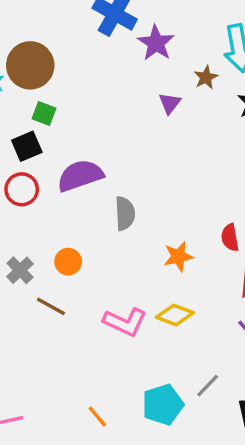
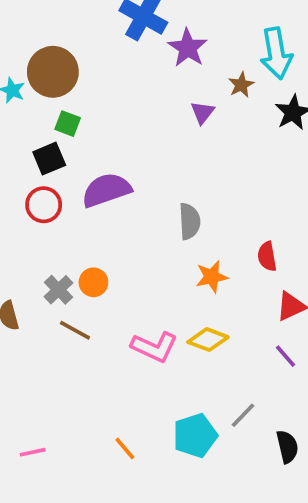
gray semicircle: (125, 213) -> (189, 221), moved
gray cross: (20, 270) -> (58, 290), moved

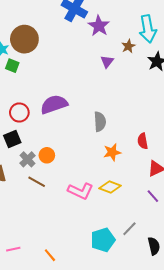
green square: (68, 124) -> (12, 66), moved
black square: (49, 159) -> (12, 139), moved
orange line: (125, 448) -> (50, 255), moved

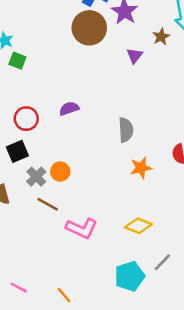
brown circle: (24, 39) -> (89, 28), moved
purple semicircle: (54, 104) -> (69, 109), size x0.6
yellow diamond: (110, 187) -> (138, 226), moved
pink L-shape: (81, 191) -> (82, 228), moved
pink line: (13, 249) -> (19, 288), turned 40

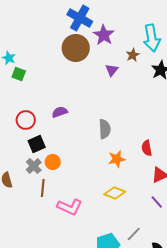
black square: (17, 151) -> (37, 144), moved
brown line: (48, 204) -> (43, 188), turned 66
yellow diamond: (138, 226) -> (115, 193), moved

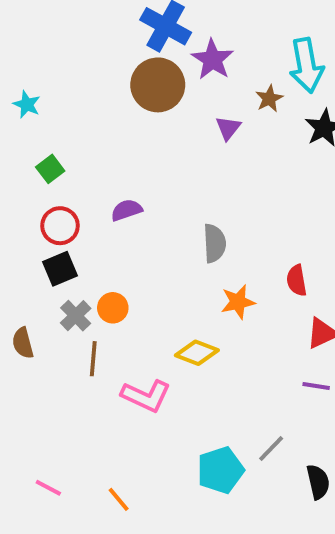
green square: (19, 74) -> (50, 169), moved, turned 32
black square: (37, 144) -> (60, 269), moved
yellow diamond: (115, 193) -> (197, 353), moved
purple line: (157, 202) -> (316, 386), turned -40

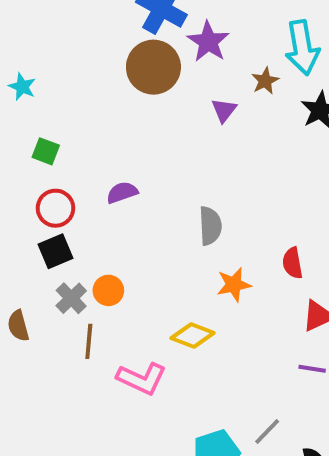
green square: (50, 169) -> (46, 151), turned -32

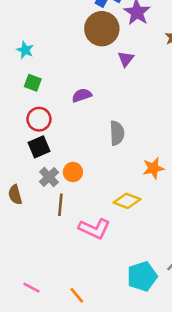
cyan star: (22, 87) -> (25, 50), moved
purple triangle: (224, 110) -> (126, 59), moved
purple semicircle: (122, 192) -> (82, 95), moved
gray semicircle: (210, 226) -> (117, 133), moved

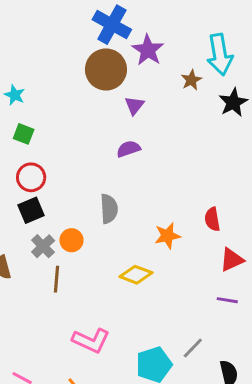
purple semicircle: (82, 95) -> (128, 149), moved
gray semicircle: (117, 133) -> (109, 209), moved
pink L-shape: (94, 229) -> (91, 341), moved

